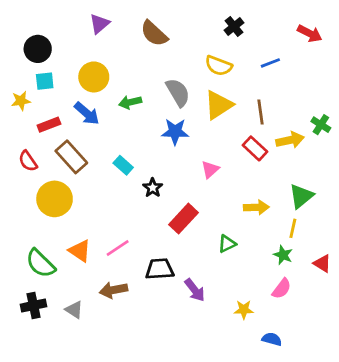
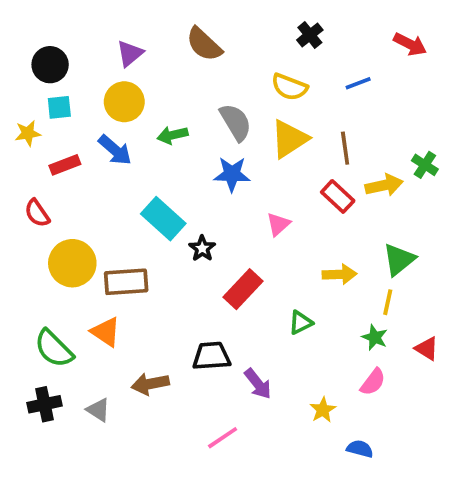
purple triangle: (99, 24) -> (130, 54), moved
brown rectangle: (71, 157) -> (126, 282), moved, turned -52
cyan rectangle: (123, 165) -> (163, 219), size x1.6
pink line: (118, 248) -> (223, 438), moved
yellow star: (244, 310) -> (323, 410), turned -30

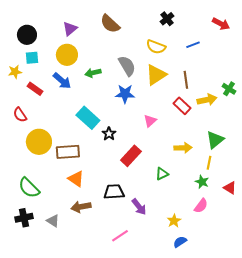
red rectangle: (65, 165) -> (35, 89), turned 56
orange triangle: (106, 332) -> (76, 179), moved
blue semicircle: (360, 449) -> (180, 242), moved, turned -48

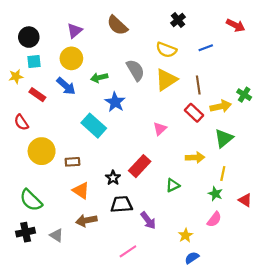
blue star: (125, 94) -> (115, 102), moved, turned 30
black star: (109, 134) -> (113, 178), moved
green triangle: (215, 140) -> (224, 138), moved
brown rectangle: (68, 152) -> (72, 162), size x0.6

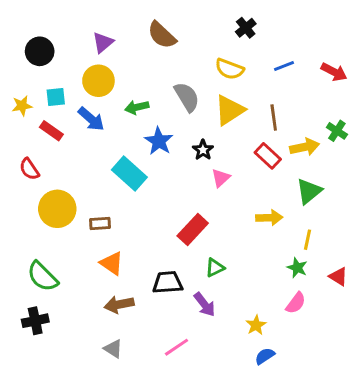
red arrow: (236, 25) -> (334, 72), moved
cyan square: (34, 62) -> (56, 97), moved
black star: (113, 178) -> (203, 150), moved
green triangle: (173, 185) -> (215, 268), moved
gray triangle: (56, 235) -> (113, 349), moved

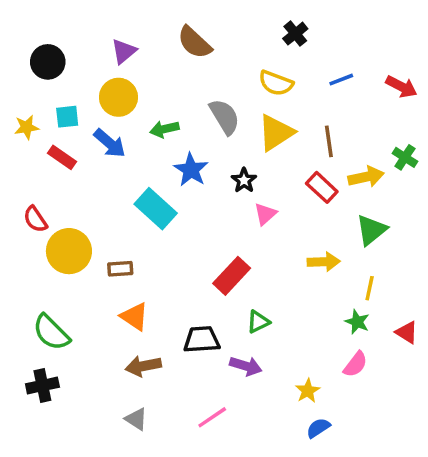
red semicircle: (29, 169) -> (35, 219), moved
purple arrow: (204, 304) -> (246, 366), turned -35

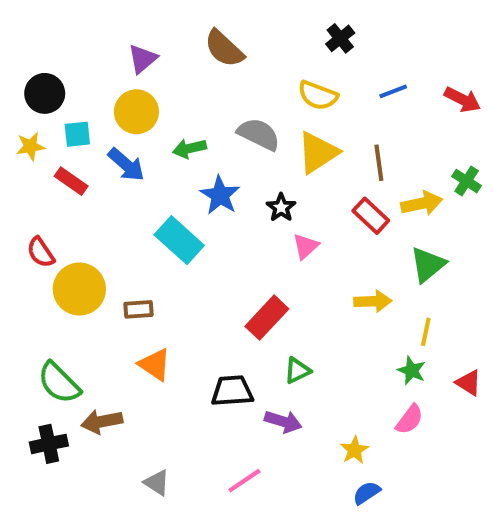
black circle: (48, 62) -> (45, 93), moved
gray semicircle: (225, 117) -> (259, 134), turned -33
brown arrow: (143, 366) -> (102, 422), moved

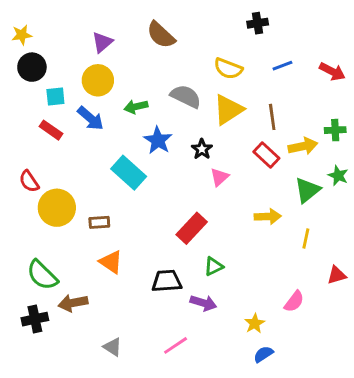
black cross: (340, 38) -> (258, 23), moved, turned 30
yellow star: (30, 146) -> (22, 35), moved
green cross: (467, 181) -> (335, 130), turned -36
green star: (412, 371) -> (338, 175), moved
red triangle: (469, 383) -> (337, 275), turned -48

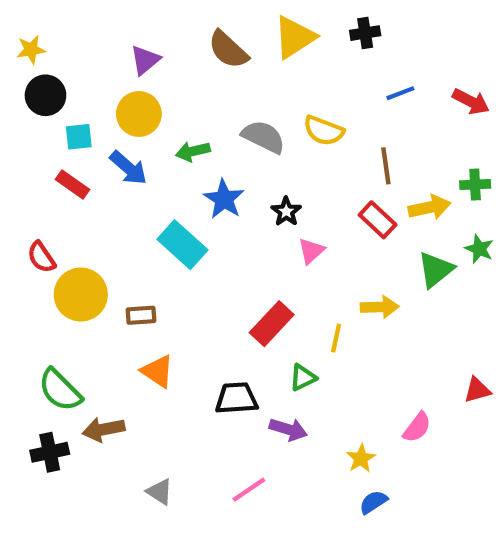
yellow semicircle: (228, 69) -> (324, 131), moved
yellow triangle: (228, 110) -> (295, 37), moved
yellow line: (306, 238) -> (336, 338), moved

